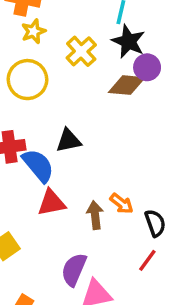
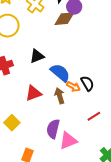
blue semicircle: (38, 165) -> (60, 73), moved
black semicircle: (155, 223) -> (87, 83), moved
red line: (147, 260) -> (94, 116), turned 32

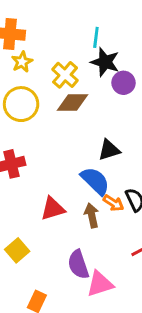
brown diamond: (64, 19) -> (73, 103), moved
black triangle: (37, 56) -> (109, 150), moved
purple semicircle: (53, 129) -> (78, 265), turned -36

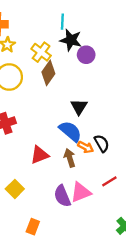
brown diamond: (73, 103) -> (48, 73), turned -50
black triangle: (109, 150) -> (79, 107), turned -36
pink triangle: (100, 284) -> (81, 192), moved

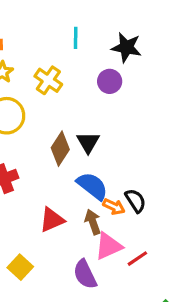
black star: (71, 40) -> (126, 47), moved
brown diamond: (48, 73) -> (60, 149), moved
black triangle: (79, 107) -> (88, 142), moved
red line: (109, 181) -> (137, 259), moved
pink triangle: (81, 192) -> (108, 246), moved

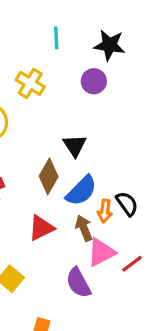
brown diamond: (60, 149) -> (49, 176), moved
blue semicircle: (92, 186) -> (81, 191), turned 100
orange arrow: (114, 207) -> (105, 211), turned 75

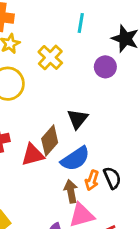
red triangle: (41, 228) -> (33, 155), moved

